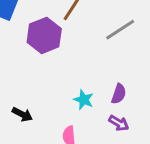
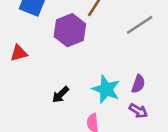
cyan star: (84, 100) -> (106, 89), size x1.5
black arrow: (22, 114) -> (60, 95), moved, turned 108

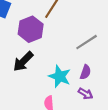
gray line: (140, 25) -> (87, 42), moved
black arrow: (60, 95) -> (23, 61), moved, size x1.5

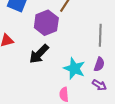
gray line: (87, 42) -> (100, 35), turned -55

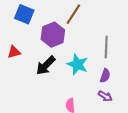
cyan star: (74, 68) -> (77, 64), moved

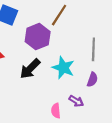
purple arrow: (105, 96) -> (76, 101), moved

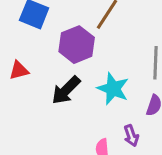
purple arrow: (76, 101) -> (131, 136), turned 40

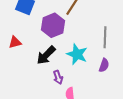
purple arrow: (131, 136) -> (58, 77), moved

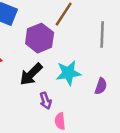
gray line: (105, 37) -> (102, 34), moved
cyan star: (77, 54) -> (68, 73), turned -30

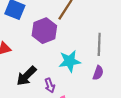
gray line: (102, 34) -> (99, 44), moved
black arrow: (31, 74) -> (26, 76), moved

